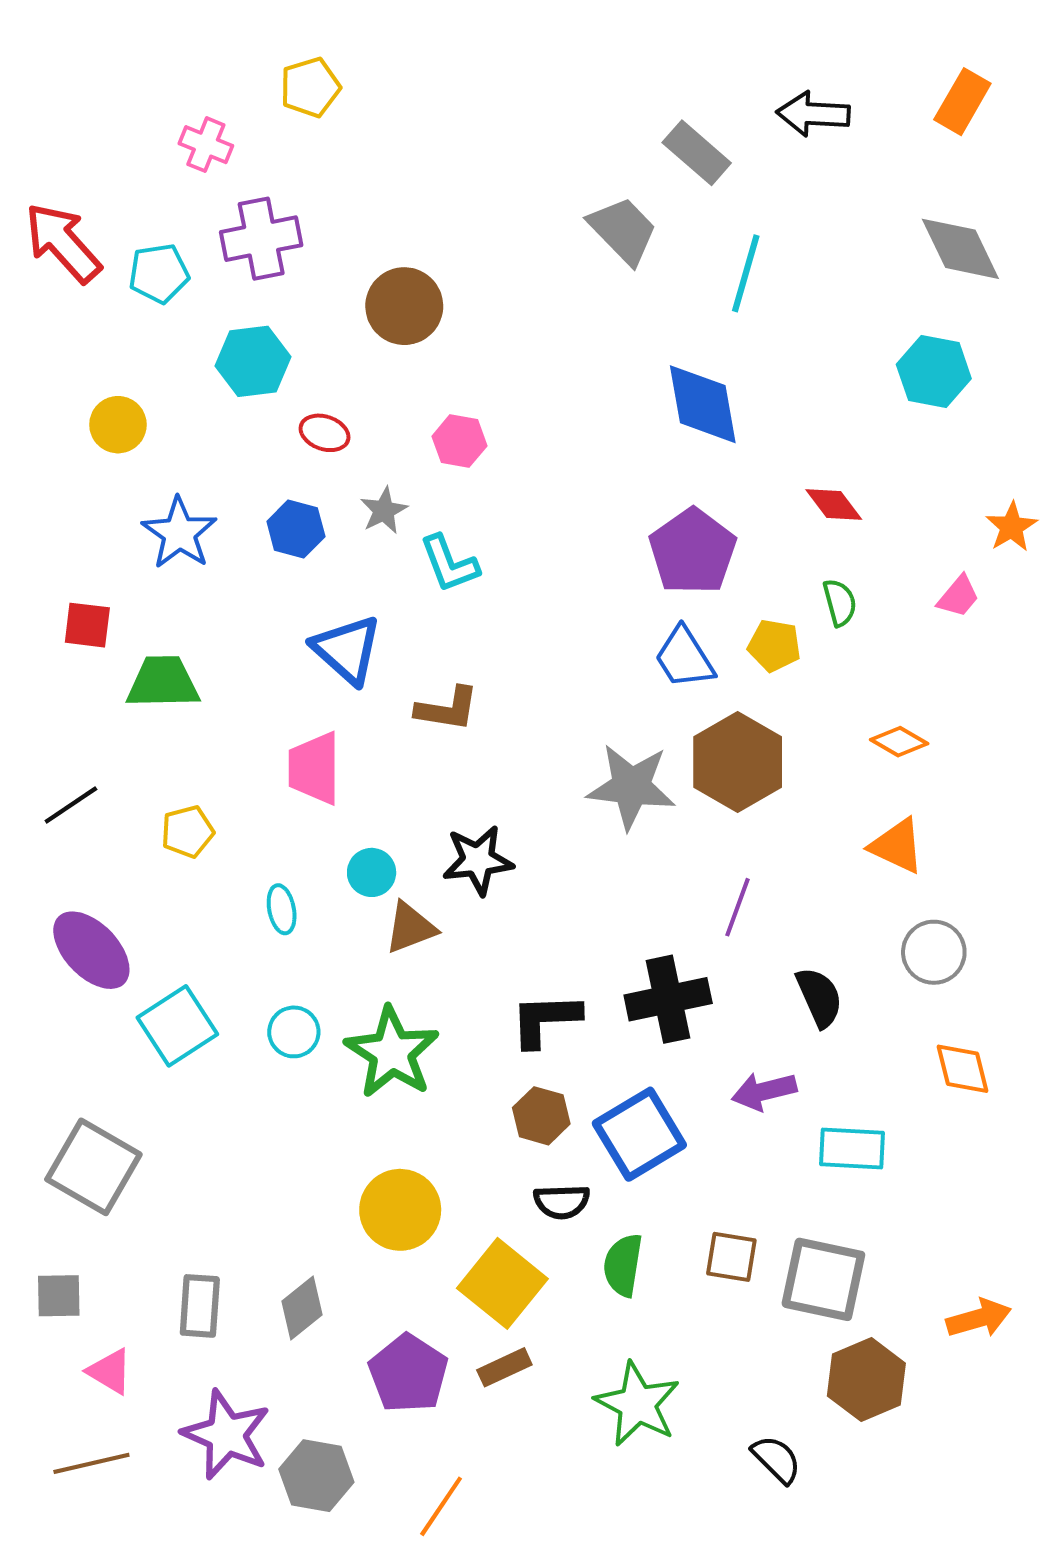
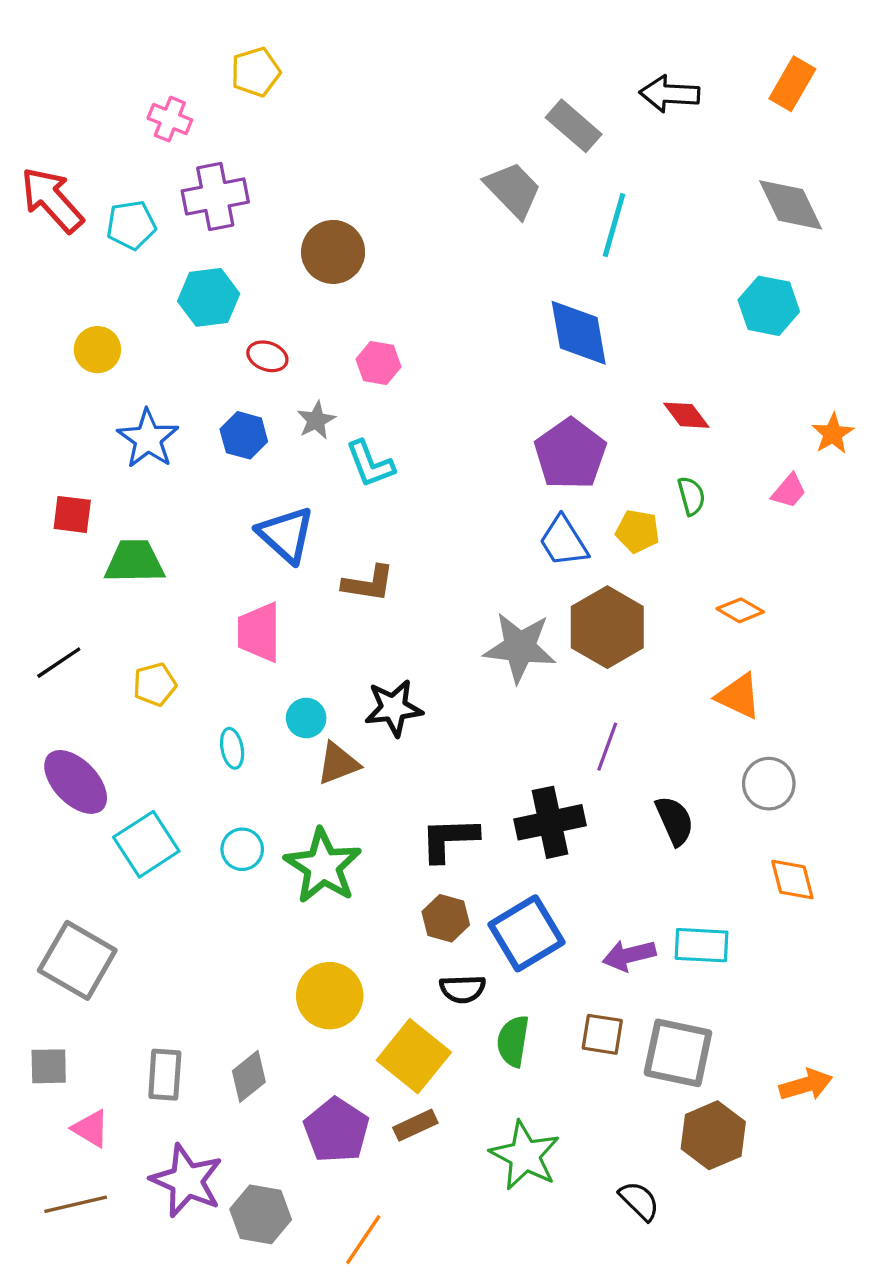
purple arrow: (764, 1091) -> (629, 955), moved

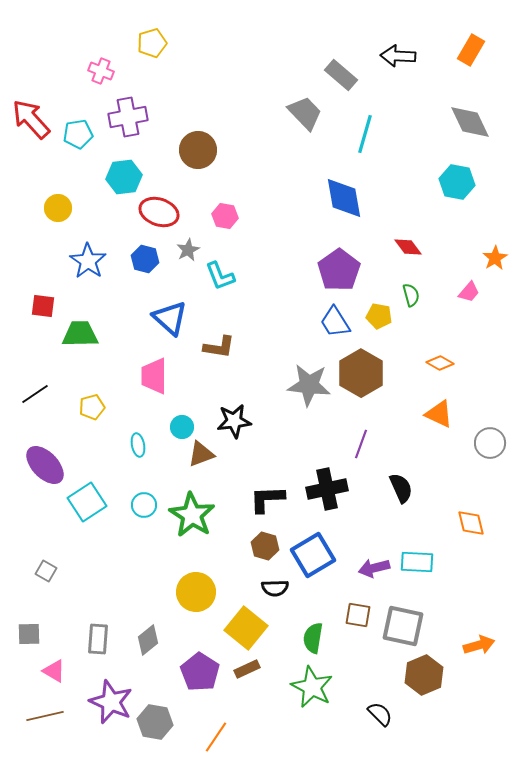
red ellipse: (267, 356) -> (159, 212), size x1.6
gray circle: (769, 784) -> (490, 443), moved
gray square: (77, 960) -> (46, 571), size x0.5
green semicircle: (513, 1041) -> (313, 638), moved

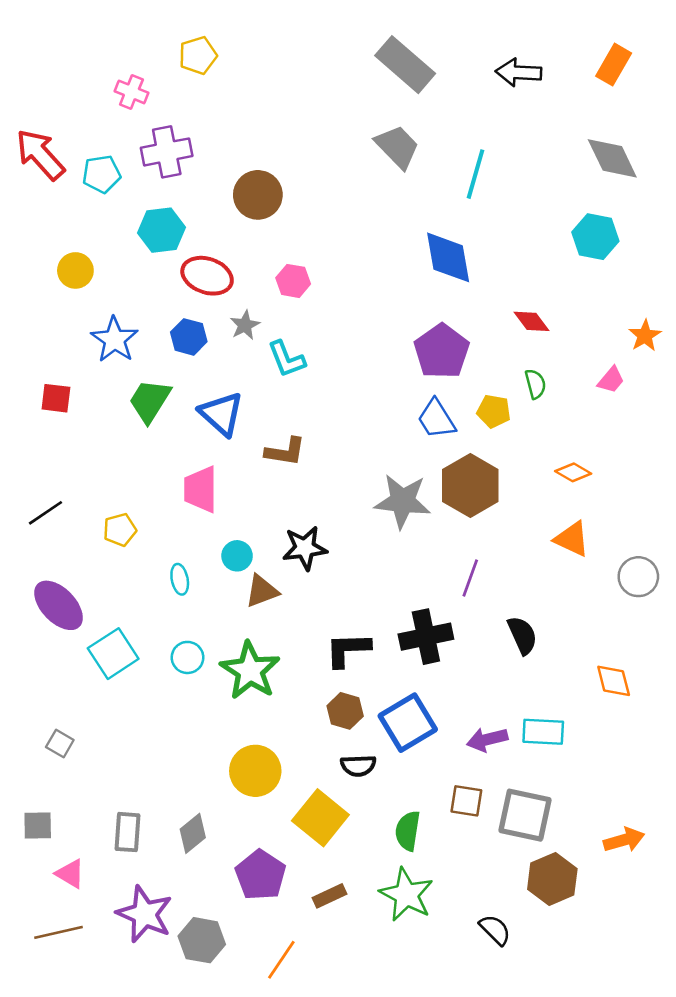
gray rectangle: (341, 75) -> (405, 65), moved, size x1.4
green trapezoid: (80, 334) -> (150, 401), moved, turned -57
brown rectangle: (247, 669) -> (330, 896), moved

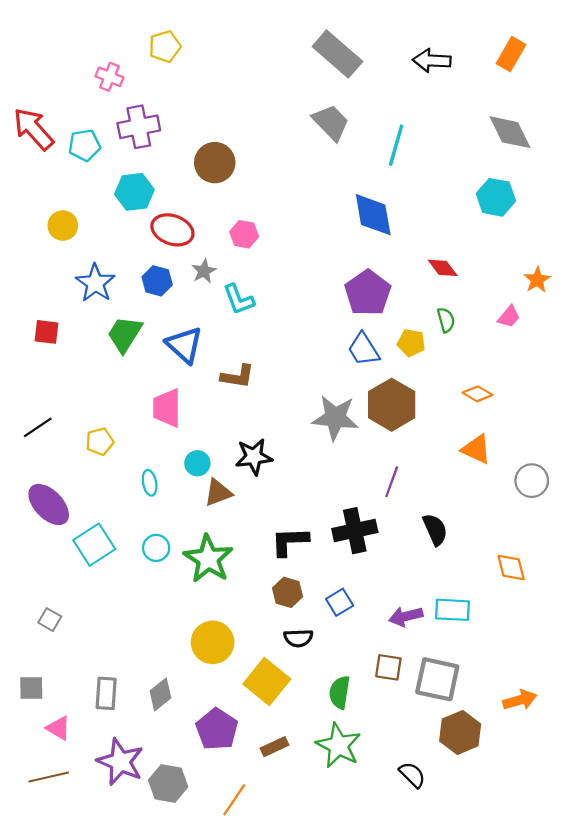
blue square: (408, 723) -> (340, 602), size x0.6

